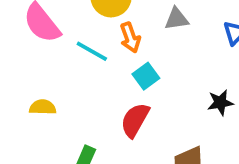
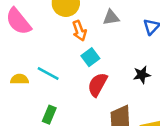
cyan line: (92, 51) -> (48, 73), moved
red semicircle: (135, 120) -> (97, 85), moved

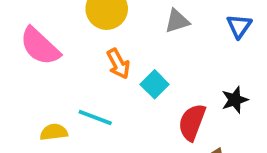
orange arrow: (79, 31) -> (118, 64), moved
red semicircle: (97, 85) -> (192, 122), moved

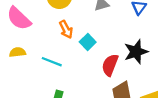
black star: (235, 100) -> (136, 52), size x1.5
yellow semicircle: (54, 132) -> (18, 52), moved

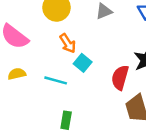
cyan square: (88, 42) -> (83, 63), moved

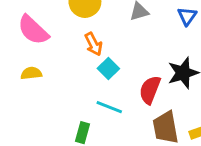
cyan line: (56, 80) -> (109, 107), moved

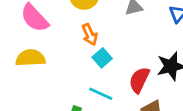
yellow semicircle: (31, 73) -> (30, 58), size x1.5

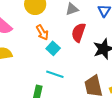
red semicircle: (139, 80) -> (78, 32), moved

